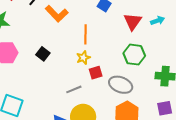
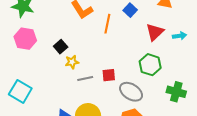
orange line: (85, 34) -> (107, 24), moved
yellow star: (83, 58) -> (72, 62), moved
gray line: (74, 89) -> (85, 79), moved

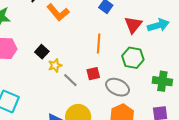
orange line: (107, 24) -> (99, 44), moved
cyan arrow: (180, 36) -> (158, 25), size x1.5
gray line: (85, 79) -> (70, 80), turned 63

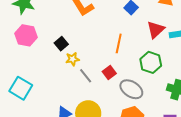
red square: (93, 74) -> (109, 73), turned -32

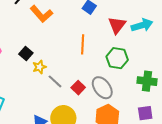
red square: (109, 73) -> (78, 88), moved
gray ellipse: (131, 89) -> (102, 88), turned 30

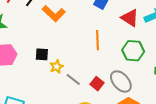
red triangle: (117, 25) -> (130, 18), turned -30
black square: (26, 53) -> (42, 54), turned -32

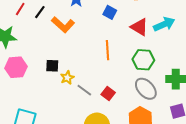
gray ellipse: (121, 81) -> (146, 89), moved

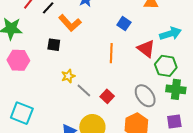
blue square: (110, 12) -> (124, 24), moved
red triangle: (139, 27) -> (146, 49), moved
green hexagon: (143, 60) -> (166, 66), moved
black square: (52, 66) -> (54, 45), moved

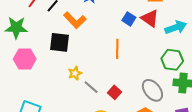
black square: (54, 45) -> (60, 42), size x1.5
red triangle: (146, 49) -> (150, 18), moved

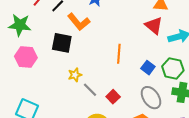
blue square: (129, 19) -> (148, 68), moved

